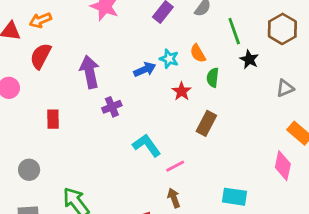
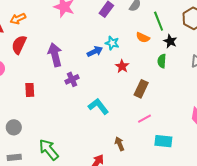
orange semicircle: (198, 53) -> (143, 37), moved, turned -32
green semicircle: (213, 78) -> (162, 61), moved
pink line: (175, 166) -> (144, 119), moved

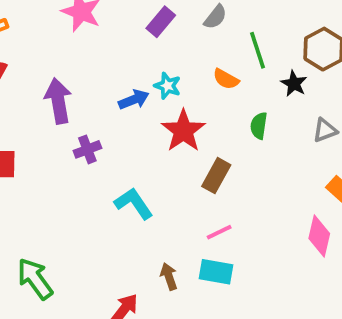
black star: (170, 41) -> (294, 84), moved
red star: (122, 66) -> (183, 131), size x1.6
cyan rectangle: (163, 141) -> (216, 272), moved

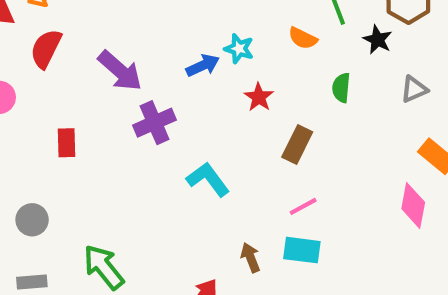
purple arrow: (58, 101) -> (120, 71), turned 144
red star: (183, 131) -> (259, 97), size x0.6
purple cross: (87, 149) -> (155, 123), size x1.4

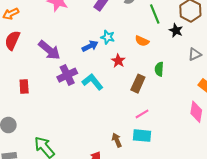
orange semicircle: (303, 38) -> (142, 41), moved
green semicircle: (341, 88) -> (159, 69), moved
cyan L-shape: (208, 179) -> (93, 82), moved

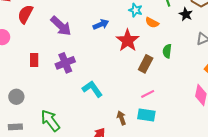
cyan star: (108, 37) -> (136, 10), moved
red star: (118, 61) -> (128, 41), size x1.6
purple cross: (67, 75) -> (65, 63), moved
cyan L-shape: (93, 82) -> (92, 89), moved

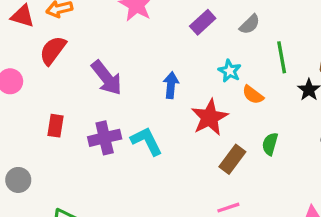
blue arrow: (101, 24) -> (171, 85), turned -70
cyan L-shape: (92, 89) -> (147, 141), moved

